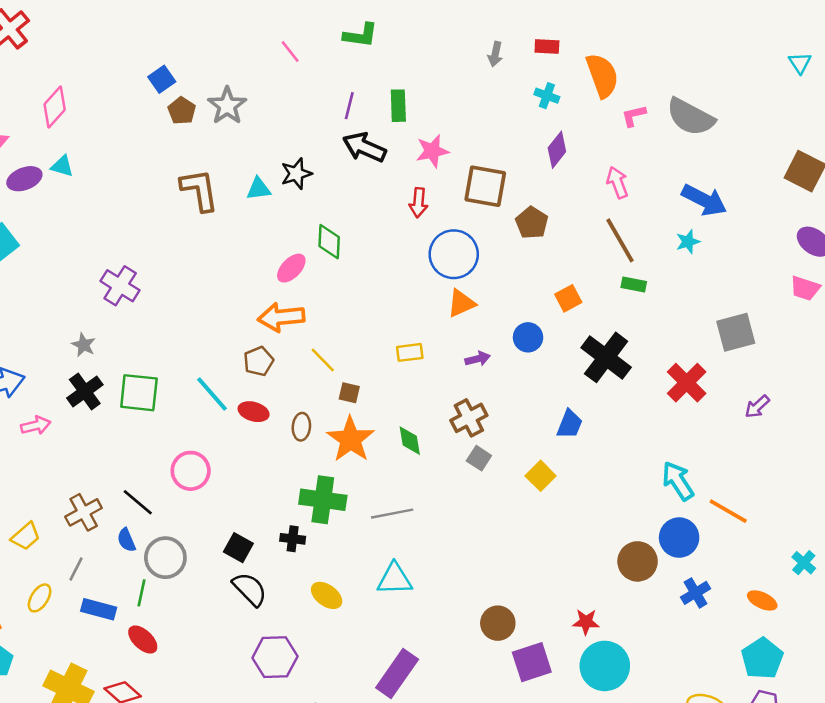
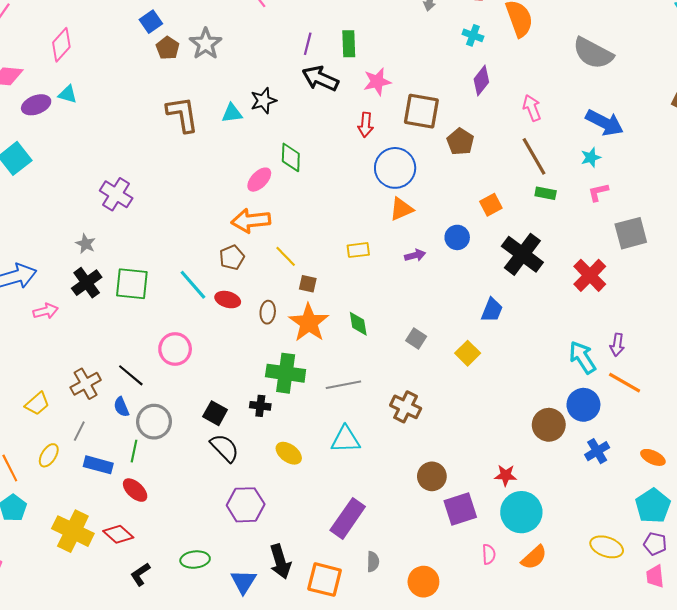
pink L-shape: (634, 116) -> (598, 192), moved
purple arrow: (757, 407) -> (617, 345), moved, turned -40
brown cross: (469, 418) -> (406, 407), moved, turned -36

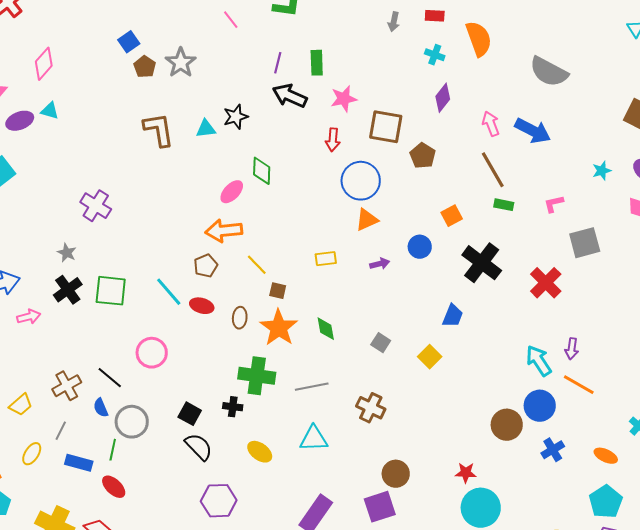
blue arrow: (605, 123) -> (533, 131), moved
cyan star: (591, 157) -> (602, 171), moved
purple square: (460, 509) -> (380, 507), moved

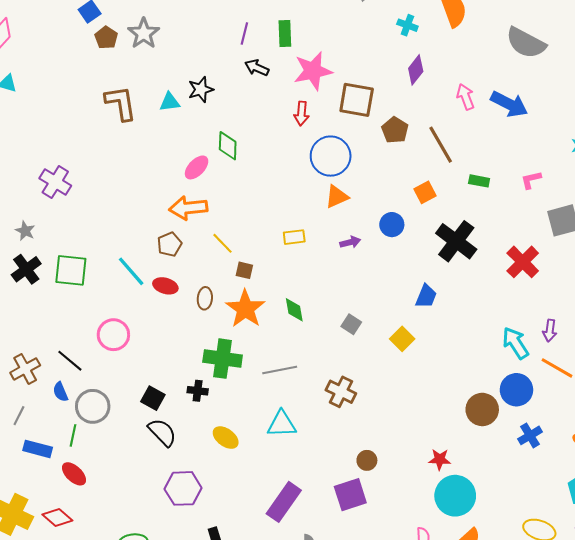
black arrow: (290, 96) -> (257, 68), size x0.7
pink star: (344, 99) -> (313, 71), size x1.4
brown line: (493, 170) -> (441, 145), moved
brown circle: (396, 474) -> (367, 460), size x0.7

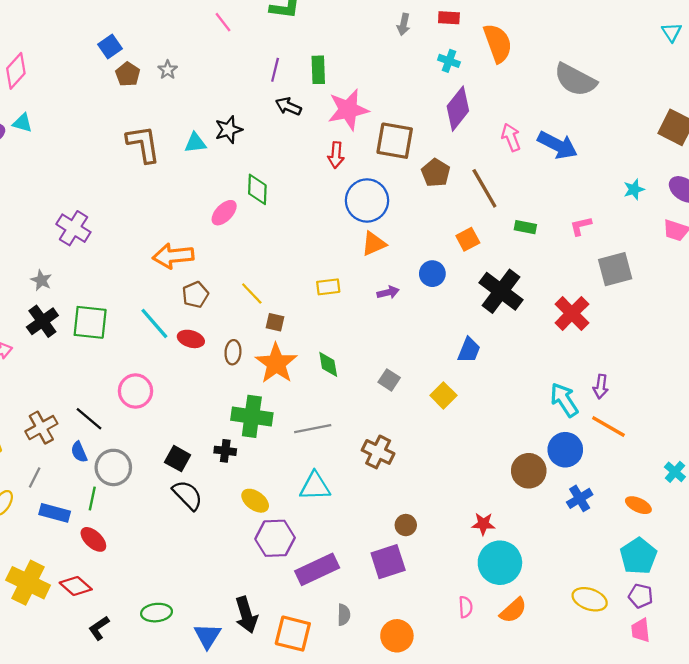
gray star: (144, 33) -> (168, 70), size x0.6
purple diamond: (416, 70) -> (458, 109), size x1.4
orange arrow: (188, 208) -> (173, 256), moved
purple hexagon: (183, 488) -> (275, 538), moved
purple rectangle: (284, 502) -> (317, 569), turned 30

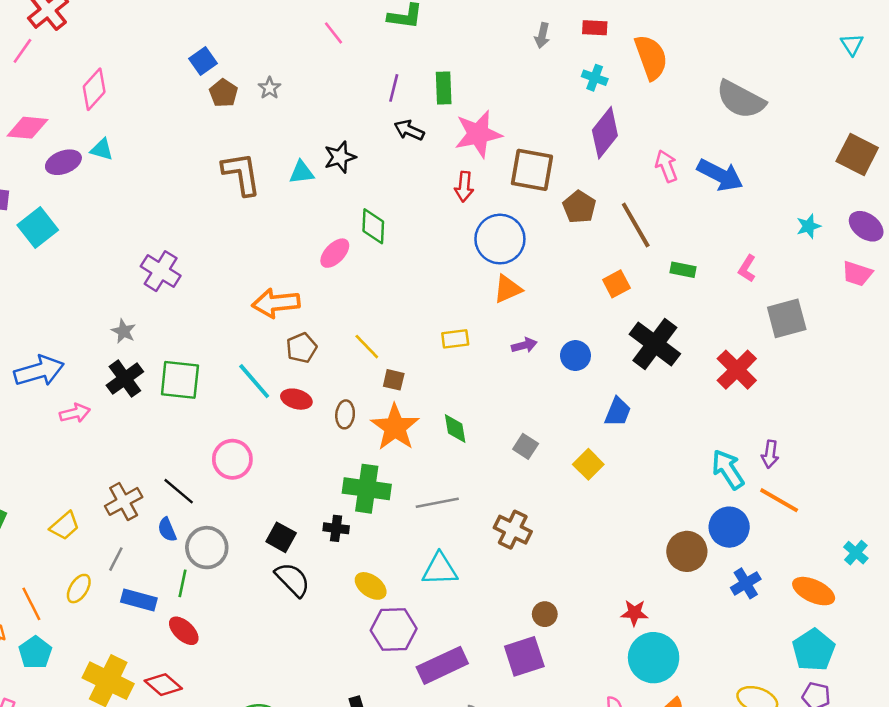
pink L-shape: (581, 226) -> (747, 268), turned -45
blue circle: (432, 274) -> (575, 356), moved
orange ellipse: (638, 505) -> (814, 591), size x1.4

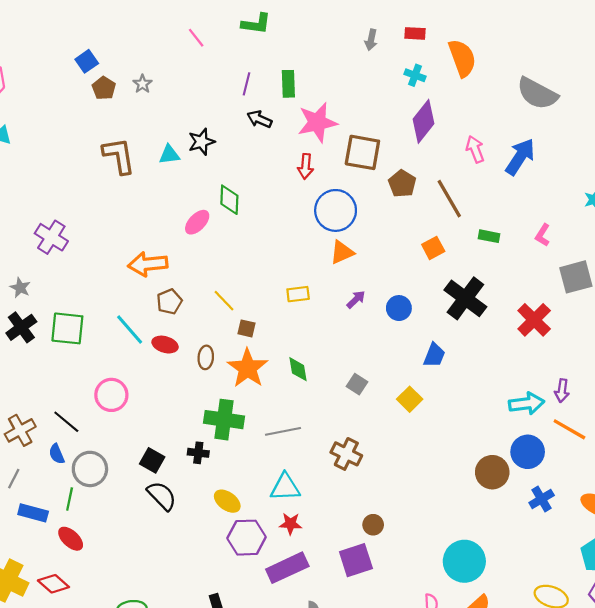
blue arrow: (720, 175) -> (520, 157), turned -84
purple arrow: (524, 345) -> (356, 299), turned -30
cyan arrow: (728, 469) -> (527, 404), turned 116
red star: (634, 613) -> (291, 524), moved

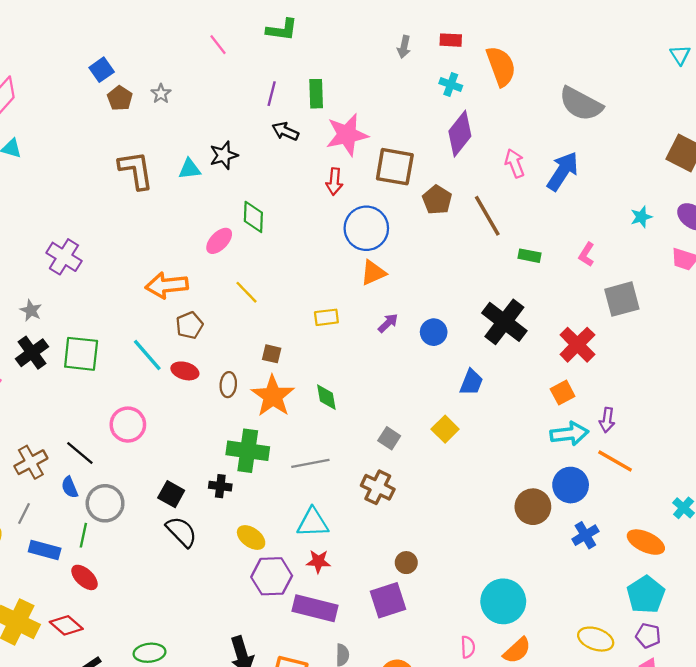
orange square: (433, 248) -> (563, 393), moved
yellow line: (224, 301) -> (247, 292), moved
gray square: (357, 384) -> (389, 438), moved
purple rectangle: (287, 568) -> (315, 608), turned 39

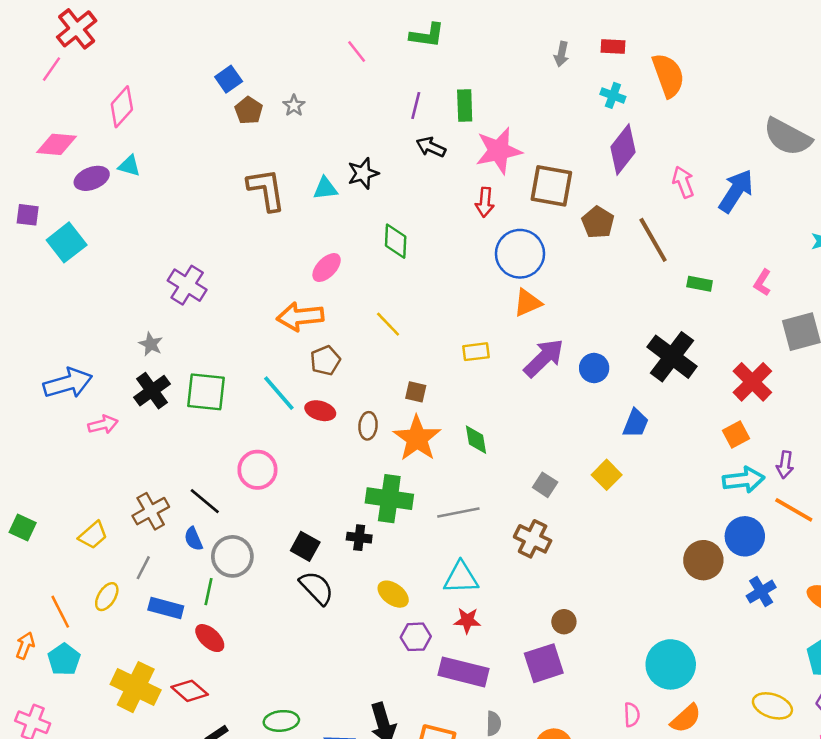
gray semicircle: (581, 104) -> (788, 137), moved
pink ellipse: (219, 241) -> (327, 268), moved
purple arrow: (388, 323) -> (544, 358), size x1.8
purple hexagon: (272, 576) -> (416, 637), size x0.7

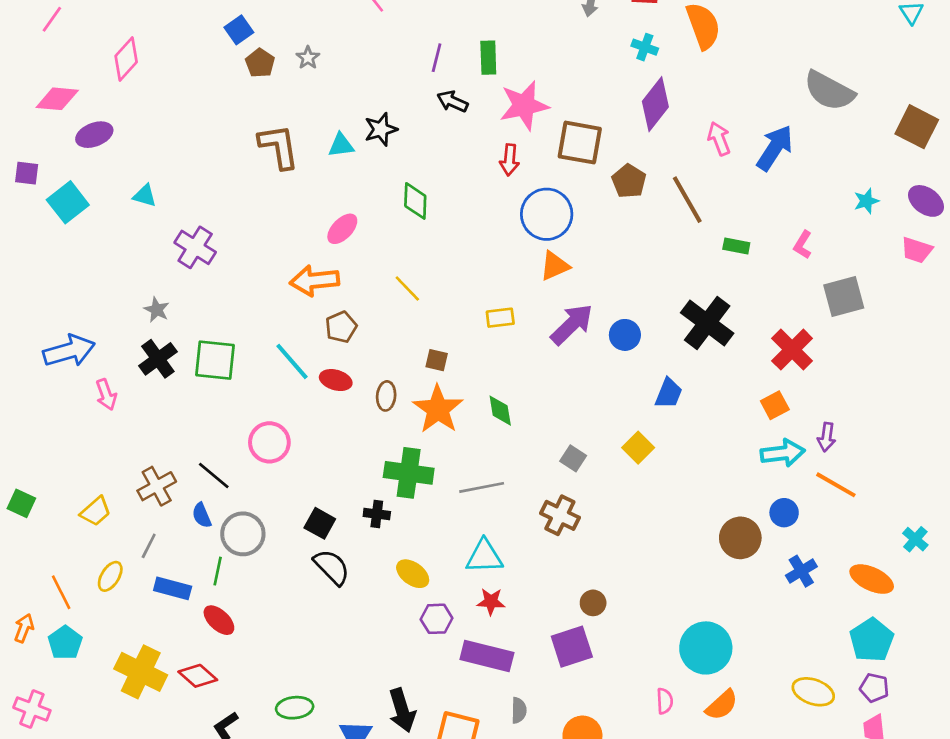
cyan triangle: (129, 166) -> (145, 196), moved
pink arrow: (103, 425) -> (106, 395), turned 84
blue circle: (745, 536) -> (784, 513), size x0.7

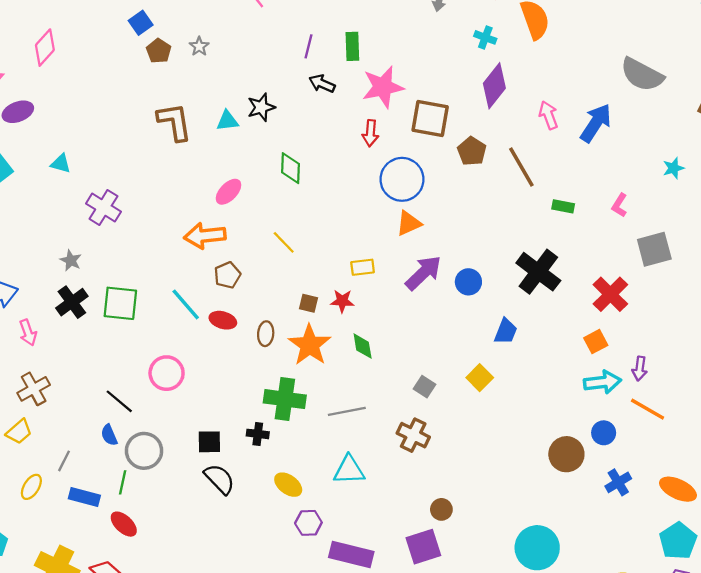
brown cross: (157, 486) -> (34, 389), moved
black square: (320, 523) -> (209, 442), turned -30
red star: (491, 602) -> (342, 301), moved

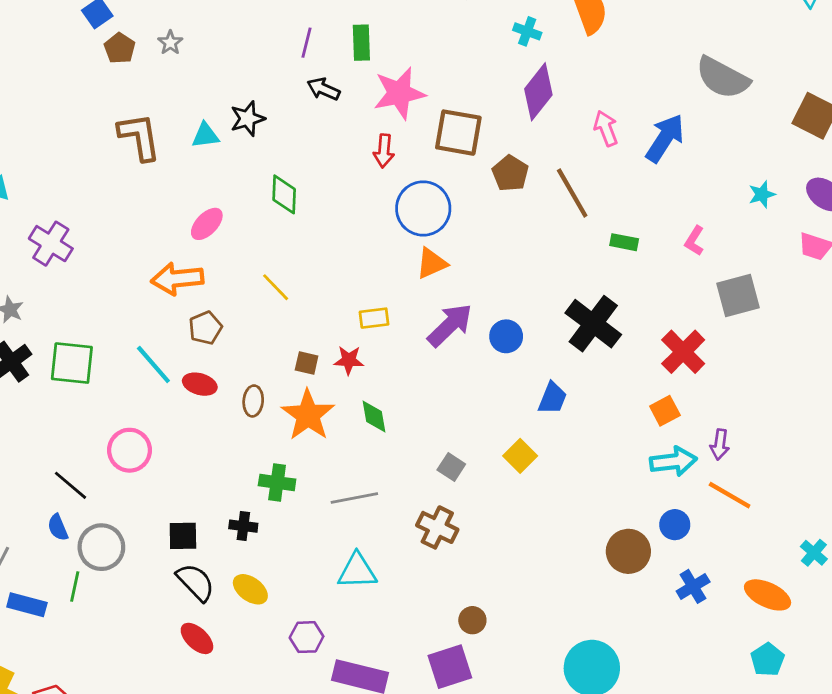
green cross: (285, 399) -> (277, 482), size x0.7
yellow ellipse: (288, 485) -> (250, 589), moved
red ellipse: (124, 524) -> (197, 638), moved
cyan pentagon: (678, 541) -> (768, 660), size x0.7

